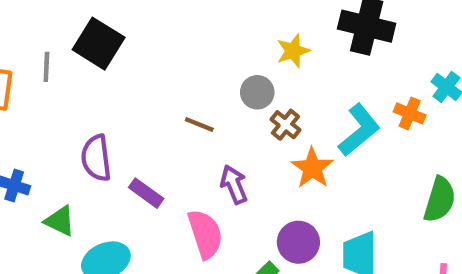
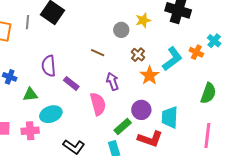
gray circle: (257, 92) -> (121, 30), moved
green triangle: (60, 221) -> (30, 95), turned -35

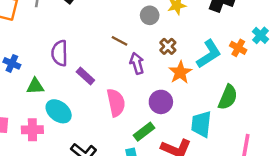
purple arrow: (112, 81) -> (137, 63), moved
green semicircle: (208, 93) -> (228, 97), moved
purple circle: (141, 110) -> (161, 102), moved
cyan ellipse: (51, 114) -> (59, 111), turned 55

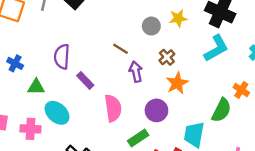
orange cross: (238, 48) -> (241, 90), moved
cyan L-shape: (209, 54) -> (216, 48), moved

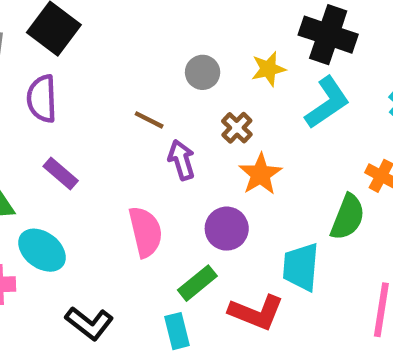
yellow star: (178, 18) -> (268, 69), moved
purple semicircle: (62, 57) -> (42, 99), moved
purple rectangle: (85, 80) -> (61, 174), moved

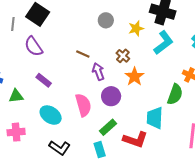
gray circle: (203, 72) -> (106, 20), moved
purple semicircle: (42, 99) -> (34, 46), turned -30
purple circle: (227, 229) -> (111, 96), moved
cyan ellipse: (42, 250) -> (51, 115), moved

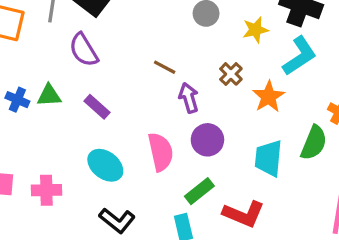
orange star: (134, 77) -> (269, 97), moved
green triangle: (16, 96) -> (49, 96), moved
cyan trapezoid: (155, 118) -> (268, 158), moved

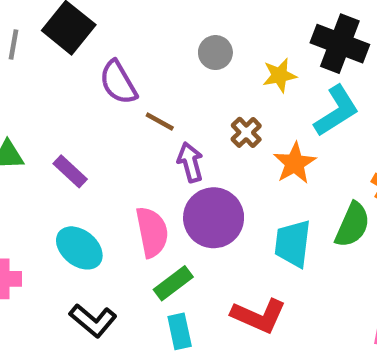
purple semicircle: (84, 50) -> (118, 82), moved
purple circle: (207, 140) -> (214, 218), size x1.4
green rectangle: (199, 191) -> (173, 283), moved

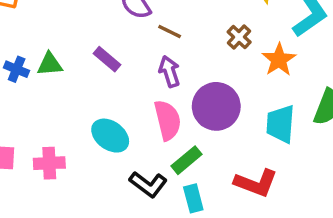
purple arrow: (190, 162) -> (169, 71), moved
purple rectangle: (70, 171) -> (107, 59), moved
black L-shape: (93, 320) -> (148, 184), moved

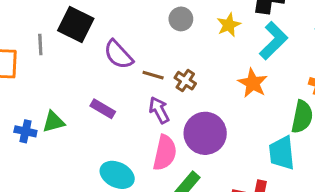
brown cross: (239, 37) -> (185, 81), moved
pink semicircle: (168, 120) -> (165, 153), turned 36
cyan trapezoid: (280, 124) -> (282, 153), moved

